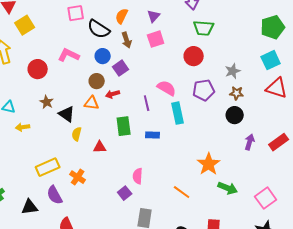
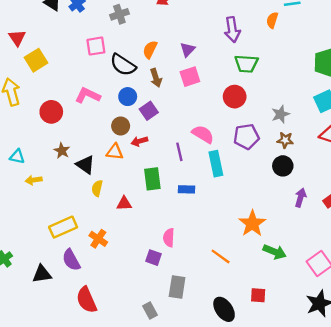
purple square: (125, 193) -> (154, 258), turned -32

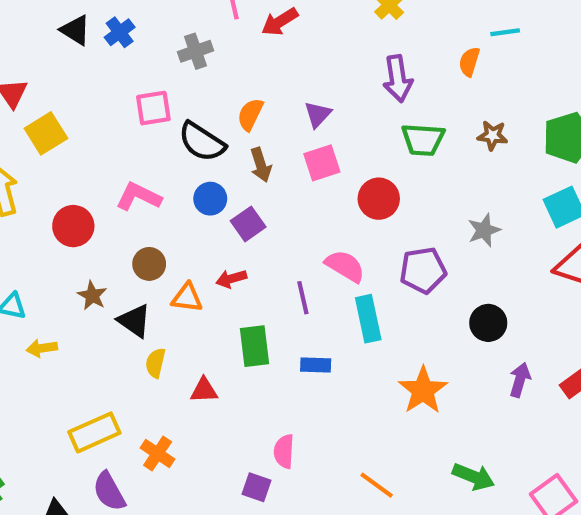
red circle: (235, 97) -> (379, 199), moved
brown circle: (121, 126) -> (149, 264), moved
brown star: (285, 140) -> (492, 135), moved
orange star: (252, 224) -> (423, 390), moved

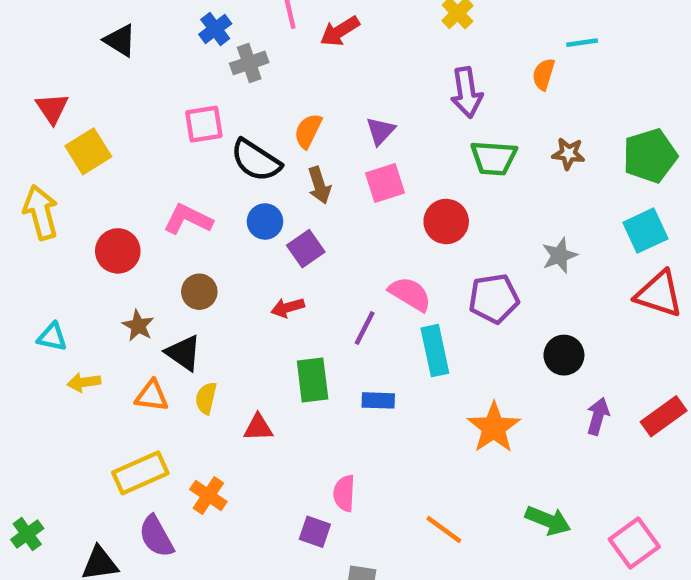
blue cross: (120, 32) -> (215, 29), moved
orange triangle: (187, 298) -> (152, 396), moved
purple line: (303, 298) -> (365, 328), turned 40

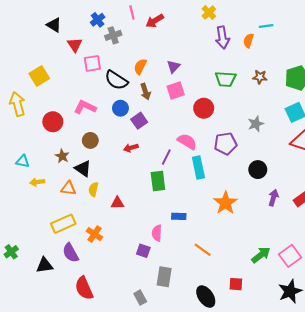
purple arrow: (467, 92) -> (222, 37), moved
red triangle: (52, 108) -> (75, 45), moved
green rectangle: (313, 380) -> (158, 181), moved
blue rectangle: (378, 400) -> (179, 216), moved
green arrow: (548, 520) -> (261, 255), moved, turned -60

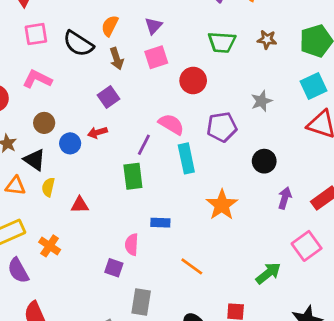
pink square: (92, 63) -> (36, 34), moved
blue circle: (120, 108) -> (70, 143), moved
pink square: (290, 256) -> (307, 246), moved

